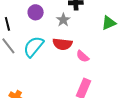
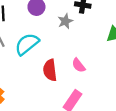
red semicircle: (62, 44) -> (50, 70), moved, turned 66

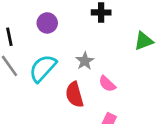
gray star: (65, 21) -> (85, 61), moved

